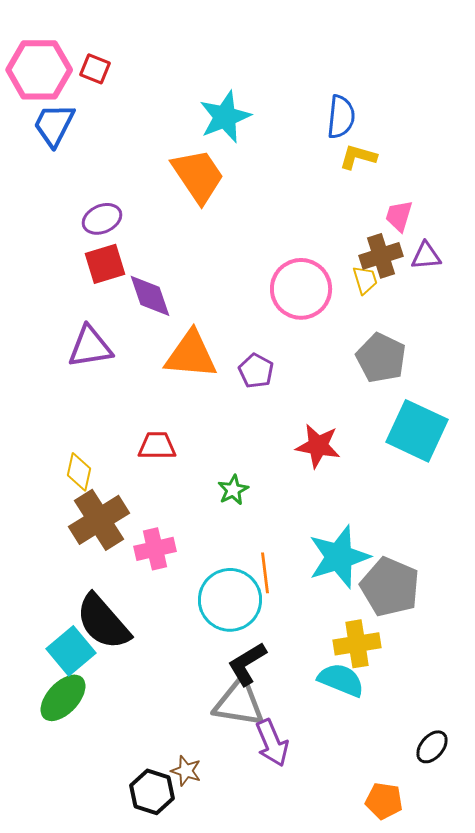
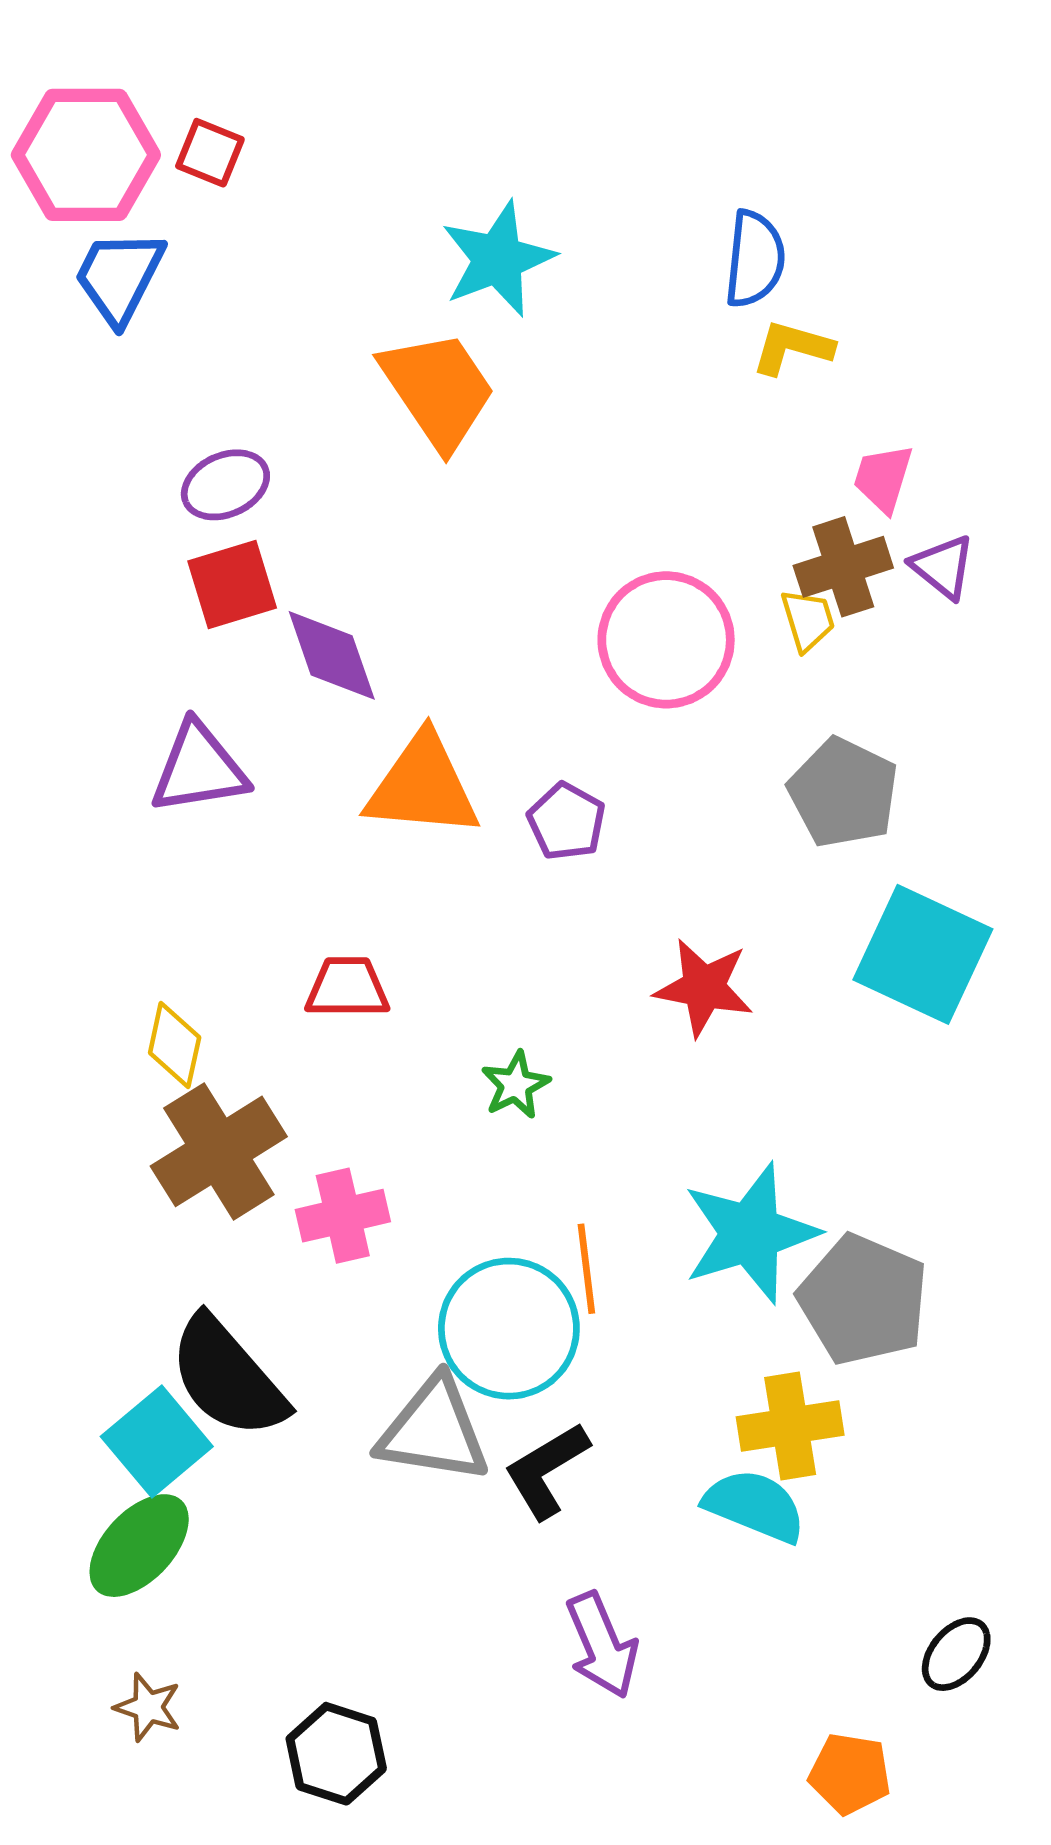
purple triangle: (426, 256) -> (943, 567), turned 44
gray triangle: (239, 703) -> (434, 1430), moved
brown star: (186, 771) -> (148, 1707), moved

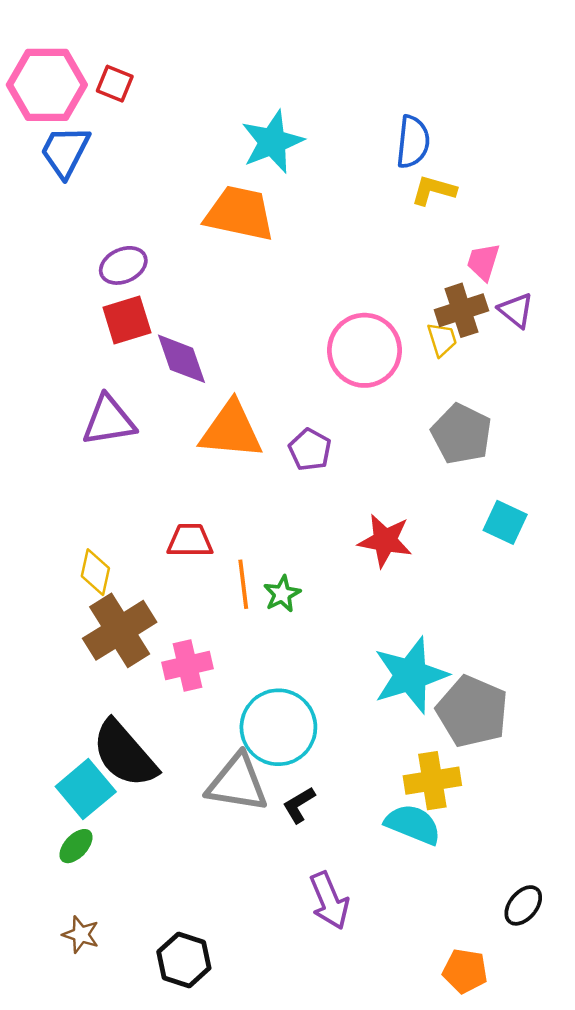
orange trapezoid: (438, 390) -> (240, 213), turned -44
cyan square: (923, 954) -> (505, 522), size x0.6
orange line: (586, 1269) -> (243, 584), moved
black L-shape: (547, 1470) -> (299, 805), size x0.7
green ellipse: (139, 1546) -> (76, 846), size x0.6

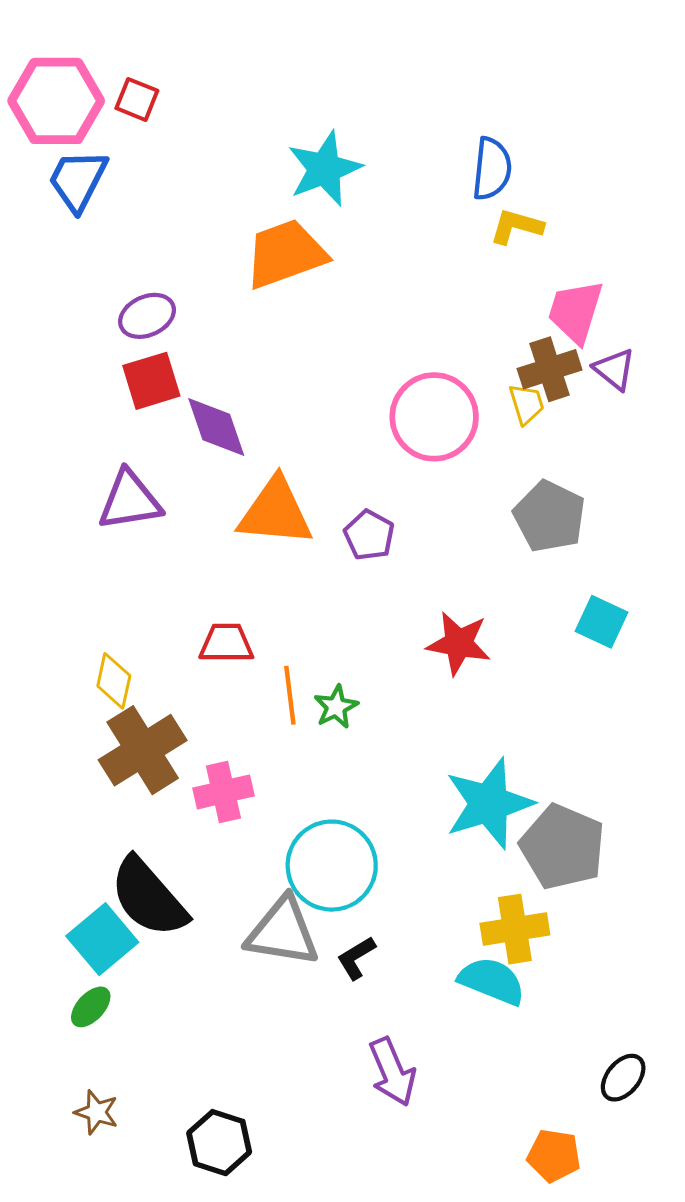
orange trapezoid: (240, 213) -> (286, 254), turned -32
pink trapezoid: (483, 262) -> (575, 312), size x1.4

